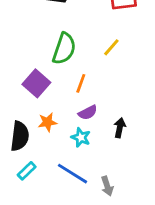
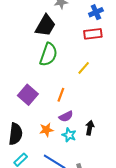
green semicircle: (64, 49) -> (48, 54), moved
orange star: (47, 122) -> (46, 130), moved
cyan star: (81, 137) -> (69, 135), moved

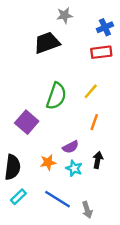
black trapezoid: (45, 26) -> (47, 43), turned -140
green semicircle: (48, 54) -> (56, 96), moved
orange line: (61, 95) -> (94, 122), moved

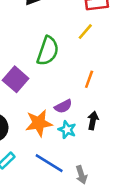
yellow line: (91, 91) -> (85, 32), moved
orange star: (48, 162) -> (39, 123), size x1.5

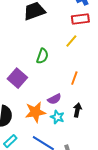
green semicircle: (48, 51) -> (42, 56), size x0.7

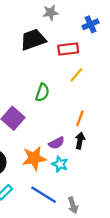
red rectangle: (80, 19) -> (68, 49), moved
black arrow: (77, 110) -> (80, 141), moved

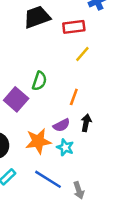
green semicircle: (42, 92) -> (39, 81), moved
orange line: (80, 118) -> (74, 97), moved

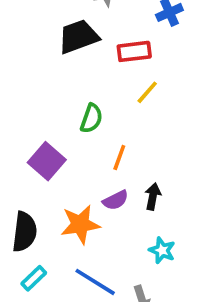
green semicircle: (39, 81) -> (91, 118), moved
orange line: (74, 97) -> (119, 157), moved
cyan star: (65, 147) -> (162, 250), moved

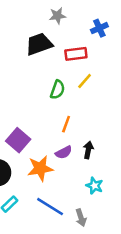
green semicircle: (91, 118) -> (57, 90), moved
purple square: (47, 161) -> (18, 140), moved

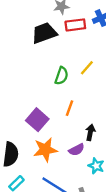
red rectangle: (76, 54) -> (75, 25), moved
purple square: (18, 140) -> (37, 120), moved
purple semicircle: (64, 152) -> (76, 150), moved

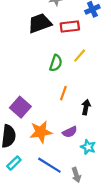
red rectangle: (75, 25) -> (70, 26), moved
purple square: (37, 120) -> (20, 107), moved
black arrow: (90, 132) -> (86, 107), moved

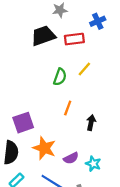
purple square: (20, 107) -> (23, 123), turned 30
orange star: (41, 132) -> (44, 148), turned 30
purple semicircle: (70, 132) -> (71, 158), moved

